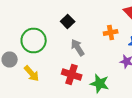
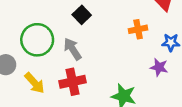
gray arrow: (78, 48) -> (73, 49), moved
red cross: (72, 74) -> (73, 82), moved, turned -30

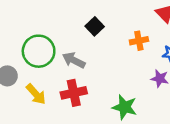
black square: (82, 15) -> (95, 26), moved
gray arrow: (73, 49) -> (74, 60), turned -30

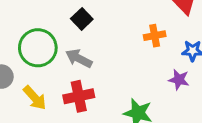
black square: (95, 26) -> (82, 19), moved

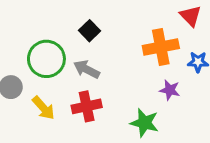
orange cross: (155, 36) -> (161, 47), size x1.6
purple star: (179, 80) -> (170, 90), moved

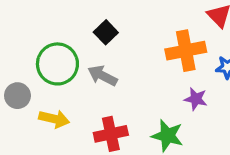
red cross: (87, 106) -> (111, 134), moved
yellow arrow: (43, 108) -> (54, 119), turned -35

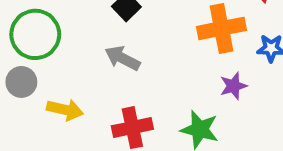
green circle: (57, 64) -> (35, 34), moved
purple star: (196, 99) -> (233, 86), turned -30

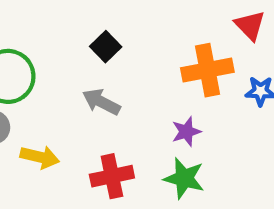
purple star: (233, 86) -> (186, 132), moved

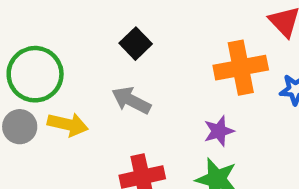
yellow arrow: (40, 157) -> (68, 124), moved

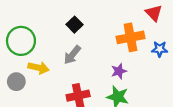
gray arrow: (131, 100) -> (72, 55), turned -78
gray circle: (20, 127) -> (16, 82), moved

